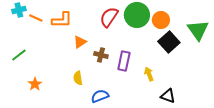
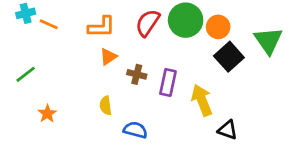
orange L-shape: (62, 20) -> (102, 27), moved
yellow arrow: (149, 74) -> (202, 100), size x1.6
blue semicircle: (100, 96) -> (135, 130), turned 36

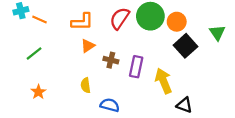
green triangle: (268, 40) -> (217, 33), size x0.7
green line: (26, 74) -> (34, 54), moved

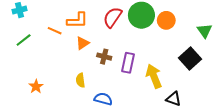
orange line: (40, 19) -> (55, 31), moved
black square: (185, 46) -> (190, 59), moved
green line: (34, 54) -> (24, 40), moved

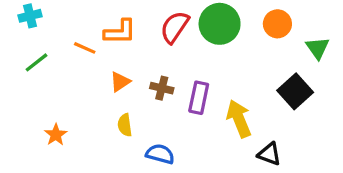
orange circle: (166, 20) -> (277, 24), moved
orange triangle: (83, 43) -> (120, 82), moved

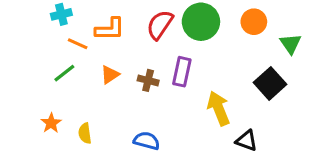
cyan cross: (30, 16) -> (61, 14), moved
green line: (36, 62) -> (64, 73), moved
purple rectangle: (199, 98) -> (182, 72), moved
yellow semicircle: (125, 125) -> (85, 133), moved

